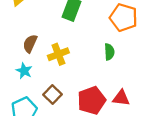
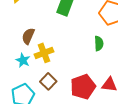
yellow cross: (58, 54) -> (44, 53), moved

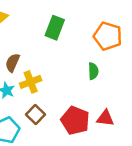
red pentagon: (83, 87) -> (75, 120), turned -30

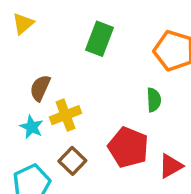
red triangle: (105, 118) -> (171, 166), turned -36
red pentagon: (75, 120) -> (128, 147), moved

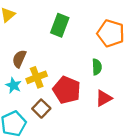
red pentagon: (128, 147) -> (67, 90), moved
red triangle: (171, 166) -> (104, 98), moved

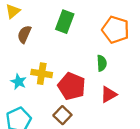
brown semicircle: (19, 59) -> (24, 34), moved
yellow cross: (37, 77) -> (42, 74), turned 30
brown square: (41, 109) -> (62, 115), moved

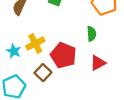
yellow cross: (42, 74) -> (35, 43), turned -36
brown square: (62, 115) -> (43, 73), moved

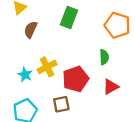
red pentagon: (63, 55) -> (76, 79), turned 30
brown square: (43, 73) -> (61, 104), moved, turned 35

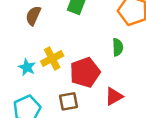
red triangle: (111, 87) -> (114, 96), moved

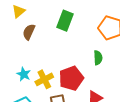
yellow cross: (52, 59) -> (44, 79), moved

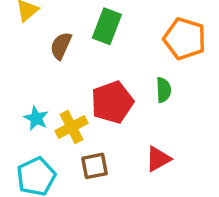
brown semicircle: (29, 32) -> (61, 46), moved
red pentagon: (71, 78) -> (112, 102), moved

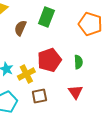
green semicircle: (163, 90) -> (78, 62), moved
red triangle: (158, 159) -> (75, 92), turned -35

